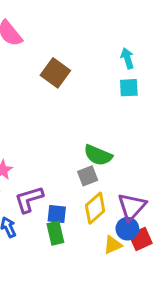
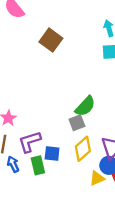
green semicircle: (98, 155) -> (85, 106), turned -70
green rectangle: (55, 233) -> (38, 165), moved

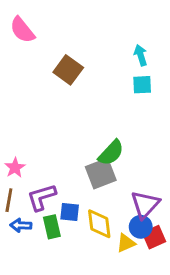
gray square: (77, 123) -> (101, 173), size x1.5
yellow diamond: (83, 149) -> (99, 224), moved, turned -55
blue arrow: (13, 164) -> (21, 225), turned -63

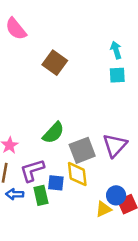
green semicircle: (111, 153) -> (53, 133), moved
purple triangle: (145, 205) -> (115, 145), moved
yellow diamond: (99, 224) -> (77, 174), moved

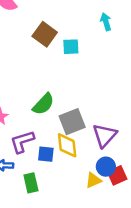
cyan square: (117, 75) -> (71, 47), moved
purple triangle: (115, 145) -> (105, 135), moved
green rectangle: (41, 195) -> (31, 183), moved

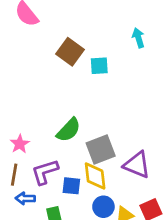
purple triangle: (105, 135) -> (137, 165), turned -50
blue circle: (106, 167) -> (103, 207), moved

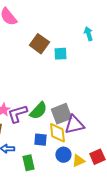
green semicircle: (69, 130) -> (38, 111), moved
purple triangle: (137, 165) -> (74, 125), moved, turned -35
purple L-shape: (45, 172) -> (17, 114), moved

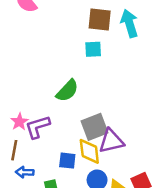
cyan arrow: (88, 34) -> (129, 23), size x1.5
brown square: (39, 44) -> (100, 19), moved, turned -30
green semicircle: (38, 111) -> (67, 91), moved

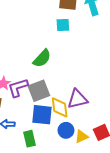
gray square: (94, 127) -> (39, 91), moved
blue square: (67, 161) -> (42, 115), size x1.5

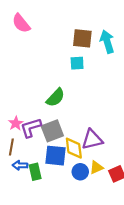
yellow triangle: (82, 137) -> (96, 167), moved
green rectangle: (29, 139) -> (35, 172), moved

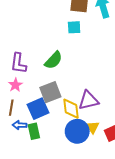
purple L-shape: (31, 128) -> (18, 63), moved, turned -65
blue square: (56, 156) -> (38, 109), moved, turned -30
yellow triangle: (96, 167) -> (93, 127), turned -40
blue circle: (80, 172) -> (77, 131), size x1.5

